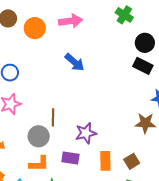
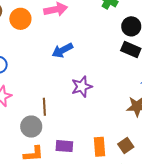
blue arrow: (75, 62) -> (62, 50), turned 115
purple star: (86, 133) -> (82, 87), moved

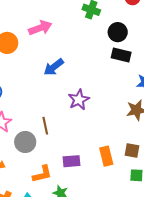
gray circle: (31, 127) -> (25, 142), moved
brown square: (126, 145) -> (132, 150), turned -35

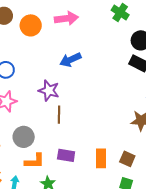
purple star: (79, 100) -> (49, 91), moved, turned 30
brown line: (45, 126) -> (59, 115), moved
gray circle: (25, 142) -> (24, 137), moved

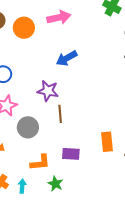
gray circle: (24, 137) -> (28, 127), moved
orange rectangle: (101, 158) -> (107, 142), moved

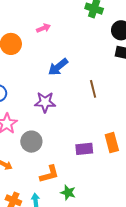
pink arrow: (59, 17) -> (44, 28), size x0.6
brown line: (60, 114) -> (93, 89), moved
purple rectangle: (71, 154) -> (84, 149), moved

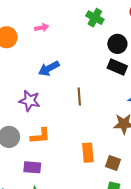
purple rectangle: (84, 149) -> (32, 167), moved
orange L-shape: (49, 174) -> (40, 136), moved

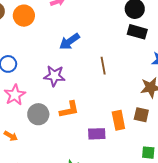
brown square: (113, 163) -> (141, 115), moved
purple rectangle: (32, 167) -> (97, 134), moved

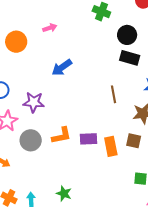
brown line: (103, 66) -> (113, 94), moved
purple star: (54, 76) -> (34, 102), moved
purple rectangle: (97, 134) -> (89, 139), moved

